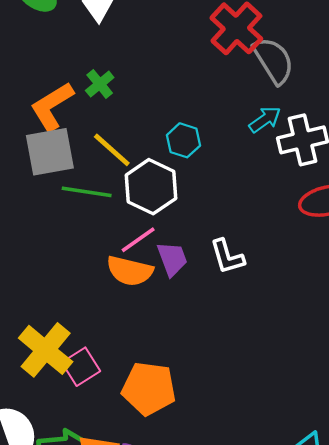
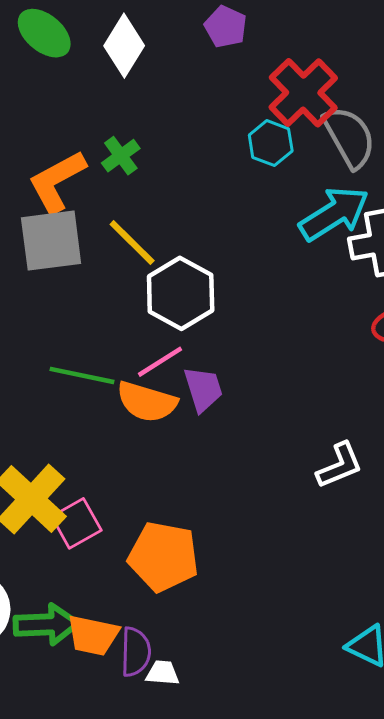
cyan arrow: (265, 120) -> (334, 214), size x1.6
cyan hexagon: (183, 140) -> (271, 143), moved
green line: (87, 192) -> (82, 375), moved
white L-shape: (227, 257) -> (340, 465), moved, turned -99

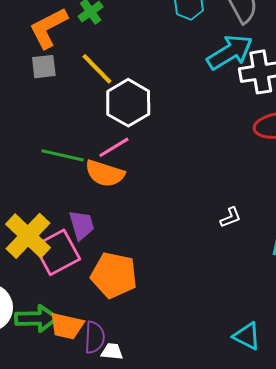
gray square: (51, 241) -> (44, 67), size x0.6
purple trapezoid: (203, 389) -> (82, 225), moved
white L-shape: (340, 465) -> (231, 217), size x0.7
pink square: (76, 523) -> (57, 252), size x1.4

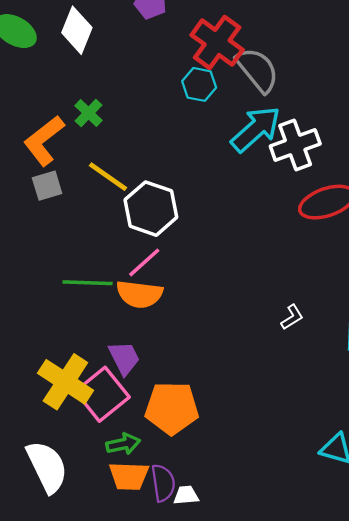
green arrow: (36, 318) -> (123, 444), moved, size x0.7

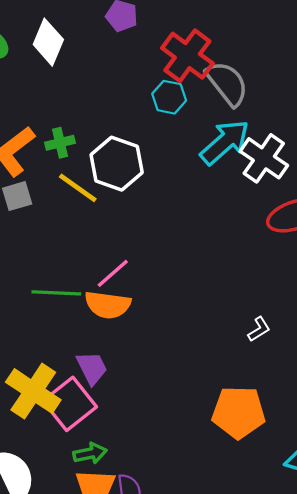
green cross: (88, 113) -> (60, 143), moved, turned 32
white cross: (295, 145) -> (264, 158), turned -36
white hexagon: (151, 209) -> (117, 164), moved
orange pentagon: (172, 408) -> (239, 412), moved

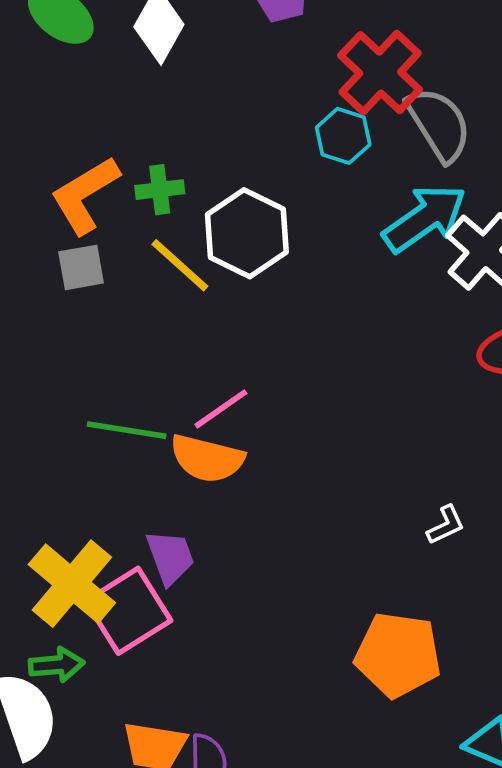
green arrow: (90, 453) -> (57, 665), moved

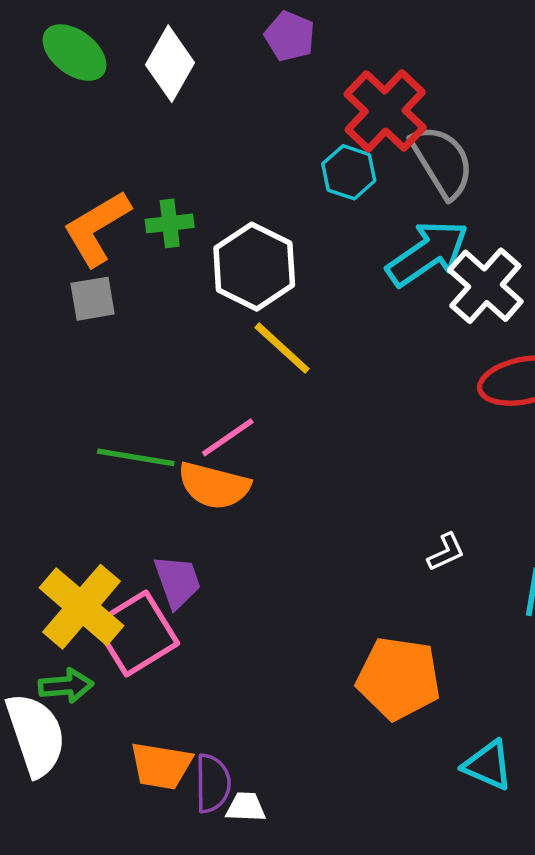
yellow line: (180, 265) -> (282, 348), moved

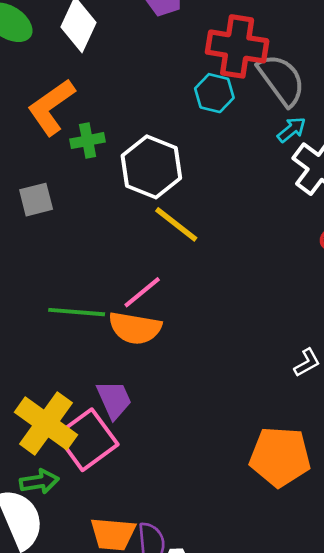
red cross: (385, 111) -> (237, 46), turned -30
orange L-shape: (97, 228) -> (51, 107), moved
cyan arrow: (427, 253) -> (292, 130), moved, size x0.5

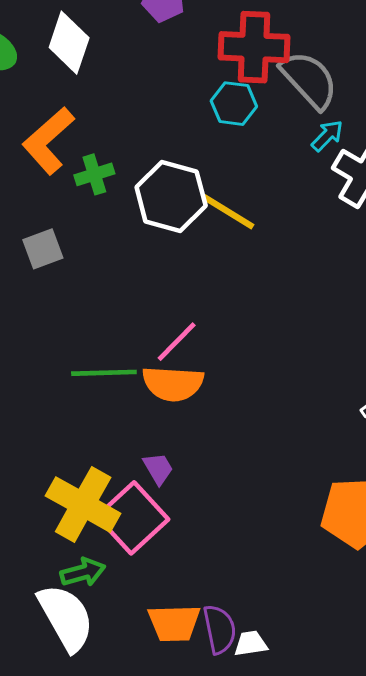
yellow line: (176, 224) -> (228, 212), moved
purple trapezoid: (114, 400) -> (158, 468), size x0.7

